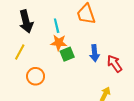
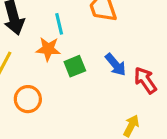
orange star: (59, 43) -> (48, 49), moved
blue arrow: (95, 53) -> (116, 65), turned -35

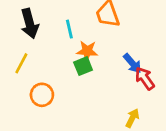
orange star: (48, 49) -> (87, 51), moved
blue arrow: (116, 65) -> (132, 63), moved

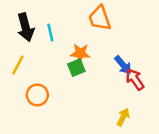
cyan line: (69, 29) -> (50, 33), moved

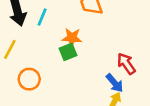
cyan line: (50, 33) -> (42, 17), turned 36
blue arrow: (123, 65) -> (115, 83), moved

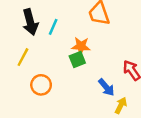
blue arrow: (115, 83) -> (106, 87), moved

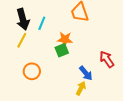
yellow line: (23, 57) -> (22, 40), moved
yellow arrow: (121, 105) -> (81, 88), moved

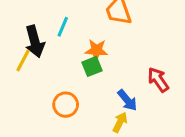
black arrow: (23, 19) -> (35, 41), moved
yellow line: (22, 40) -> (23, 61), moved
orange circle: (32, 71) -> (66, 105), moved

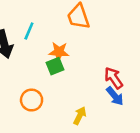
blue arrow: (127, 100) -> (115, 96), moved

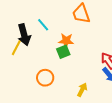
cyan line: (29, 31) -> (43, 25), turned -64

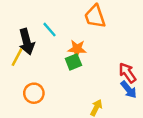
orange circle: (45, 78) -> (34, 93), moved

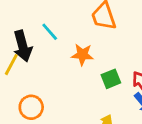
green square: (73, 62) -> (111, 79), moved

